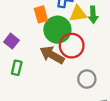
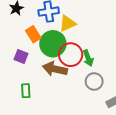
green arrow: (93, 15) -> (88, 58), moved
purple square: (11, 41) -> (21, 56), moved

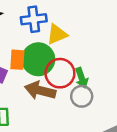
orange rectangle: (33, 34) -> (17, 60), moved, turned 35
gray circle: (94, 81) -> (82, 96), moved

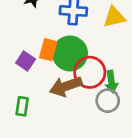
yellow triangle: (57, 34) -> (114, 17), moved
brown arrow: (40, 90) -> (66, 86), turned -44

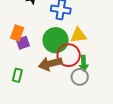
yellow triangle: (114, 17) -> (78, 35), moved
orange rectangle: (48, 50) -> (17, 33), moved
purple square: (26, 61) -> (23, 43), turned 32

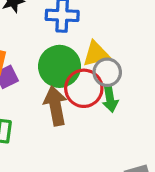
brown arrow: (50, 64) -> (55, 106), turned 100
gray circle: (80, 77) -> (107, 72), moved

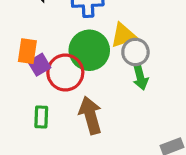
red circle: (84, 88) -> (65, 73), moved
brown arrow: (55, 106) -> (90, 115), moved

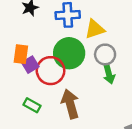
yellow triangle: (123, 35) -> (95, 29), moved
green rectangle: (41, 117) -> (32, 105), turned -63

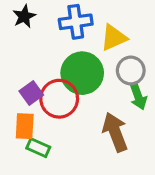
orange rectangle: (21, 54) -> (25, 126), moved
brown arrow: (70, 104) -> (115, 132), moved

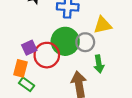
yellow triangle: (114, 38) -> (103, 25), moved
gray circle: (131, 70) -> (85, 42), moved

